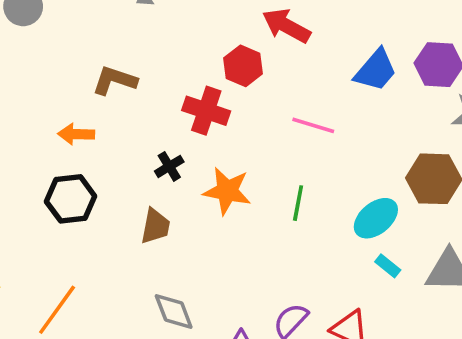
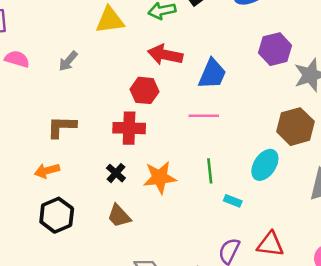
blue trapezoid: (376, 70) -> (212, 74), moved
brown trapezoid: (155, 226) -> (119, 216), turned 144
cyan rectangle: (388, 266) -> (233, 201), moved

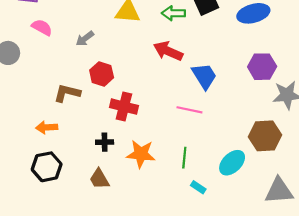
blue trapezoid: (212, 74) -> (204, 76), turned -68
red hexagon: (145, 90) -> (102, 74), moved
black cross: (116, 173) -> (105, 142), turned 35

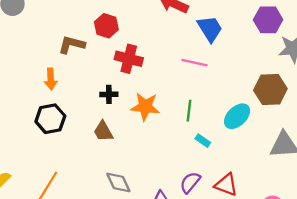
orange arrow: (47, 127) -> (51, 79), turned -90

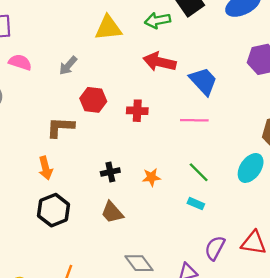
red cross: (129, 59) -> (137, 111), moved, size x0.7
orange star: (145, 107) -> (151, 177), size x0.6
green line: (189, 111) -> (199, 172), turned -40
cyan rectangle: (203, 141) -> (196, 204), moved

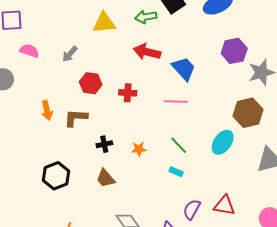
brown L-shape: (60, 127) -> (76, 118), moved
orange arrow: (46, 168) -> (47, 110), moved

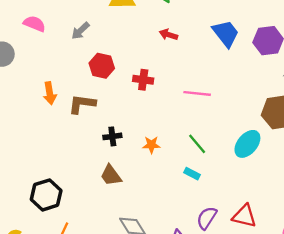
red arrow: (147, 52) -> (169, 35), size x0.6
blue trapezoid: (184, 69) -> (226, 33), moved
black hexagon: (56, 176) -> (46, 195), moved

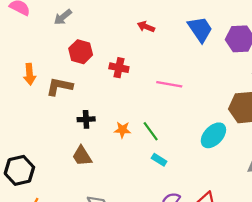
green line: (197, 144) -> (151, 131), moved

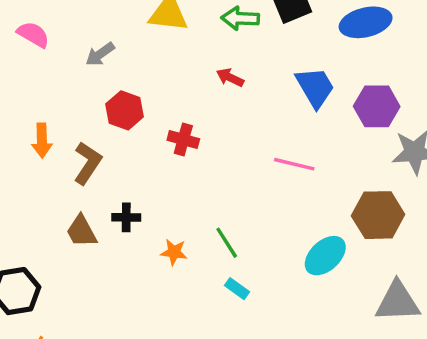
pink line: (169, 84) -> (294, 164), moved
brown L-shape: (59, 87) -> (88, 163), turned 108
orange star: (122, 130) -> (174, 252), moved
brown trapezoid: (82, 156) -> (82, 231), moved

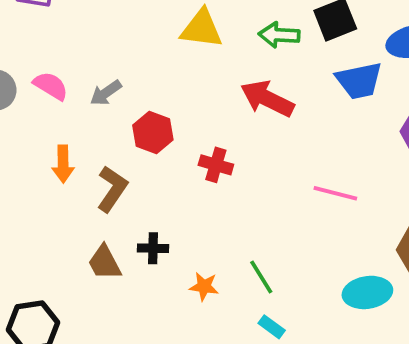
pink semicircle: (33, 34) -> (51, 86), moved
gray arrow: (100, 54) -> (106, 93), moved
red arrow: (230, 78) -> (267, 99), size x1.8
blue trapezoid: (315, 87) -> (359, 81), moved, turned 108
cyan ellipse: (325, 256) -> (367, 292), turned 33

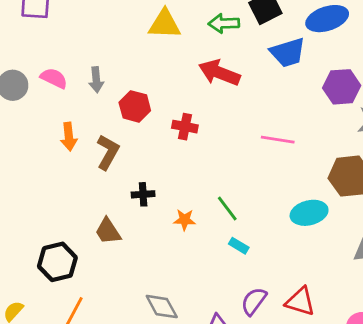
gray arrow: (106, 93) -> (96, 80), turned -55
brown trapezoid: (105, 263) -> (108, 231), moved

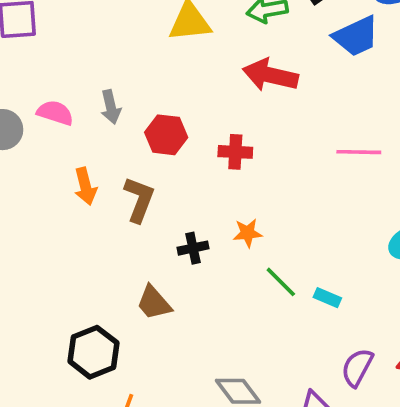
green line: (227, 209) -> (281, 282), moved
orange star: (185, 220) -> (248, 233), moved

